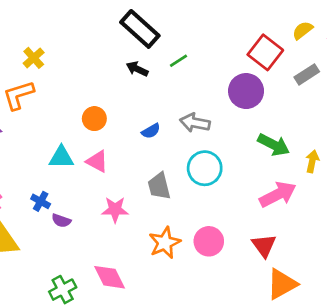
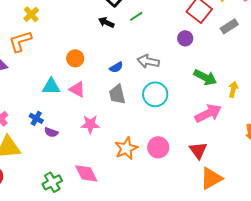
purple circle: (246, 91) -> (185, 38), size x0.6
gray trapezoid: (159, 186) -> (117, 94), moved

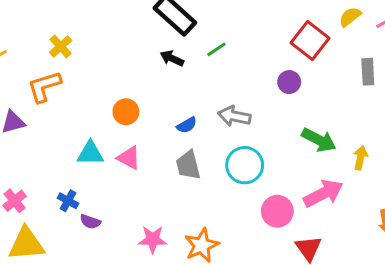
gray rectangle: (229, 26) -> (368, 72), moved, turned -60
pink star: (90, 124) -> (153, 239), moved
pink circle: (158, 147) -> (277, 211), moved

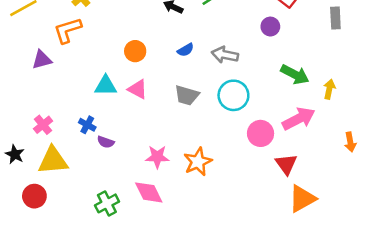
blue semicircle: (187, 125) -> (186, 50), moved
gray trapezoid: (188, 165) -> (187, 95), turned -60

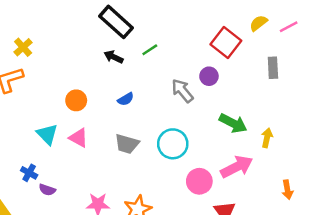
gray arrow: (225, 55) -> (182, 91), moved, turned 40
cyan triangle: (106, 86) -> (47, 134), turned 45

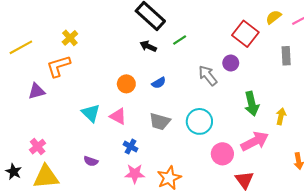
orange circle: (76, 100) -> (126, 84), moved
green arrow: (233, 123) -> (252, 104), turned 50
blue cross: (29, 173) -> (131, 147), moved

